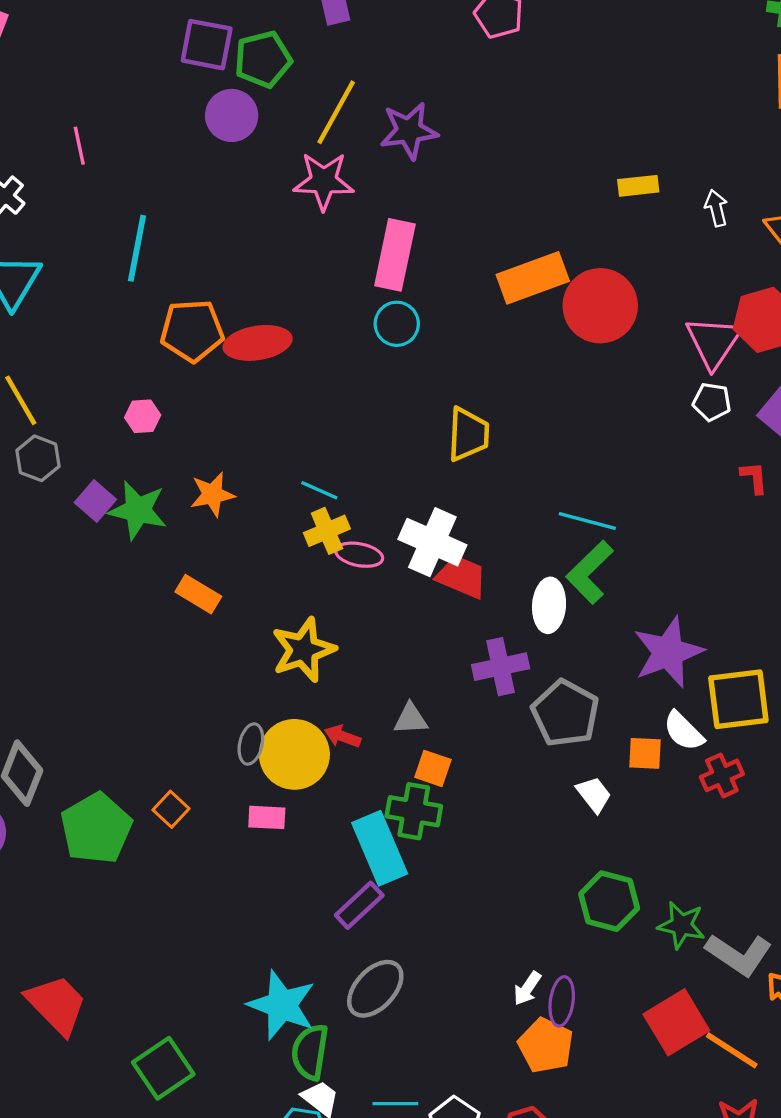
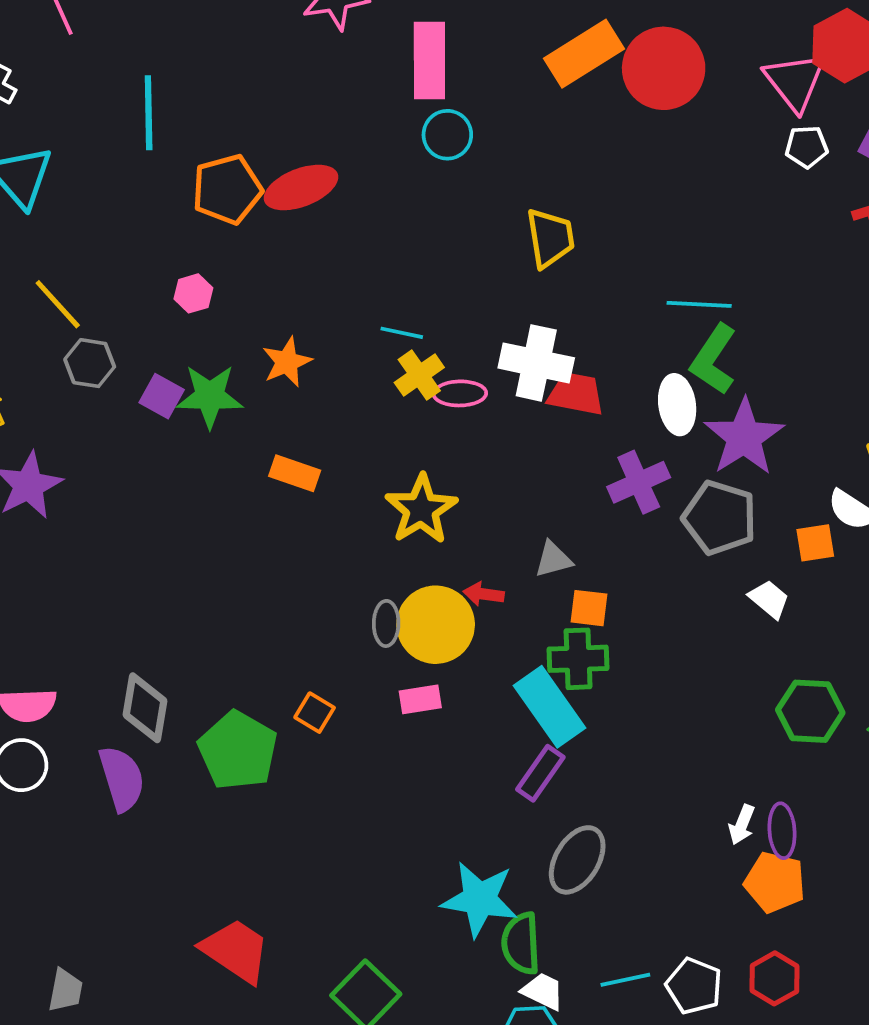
purple star: (668, 652) -> (744, 437), moved

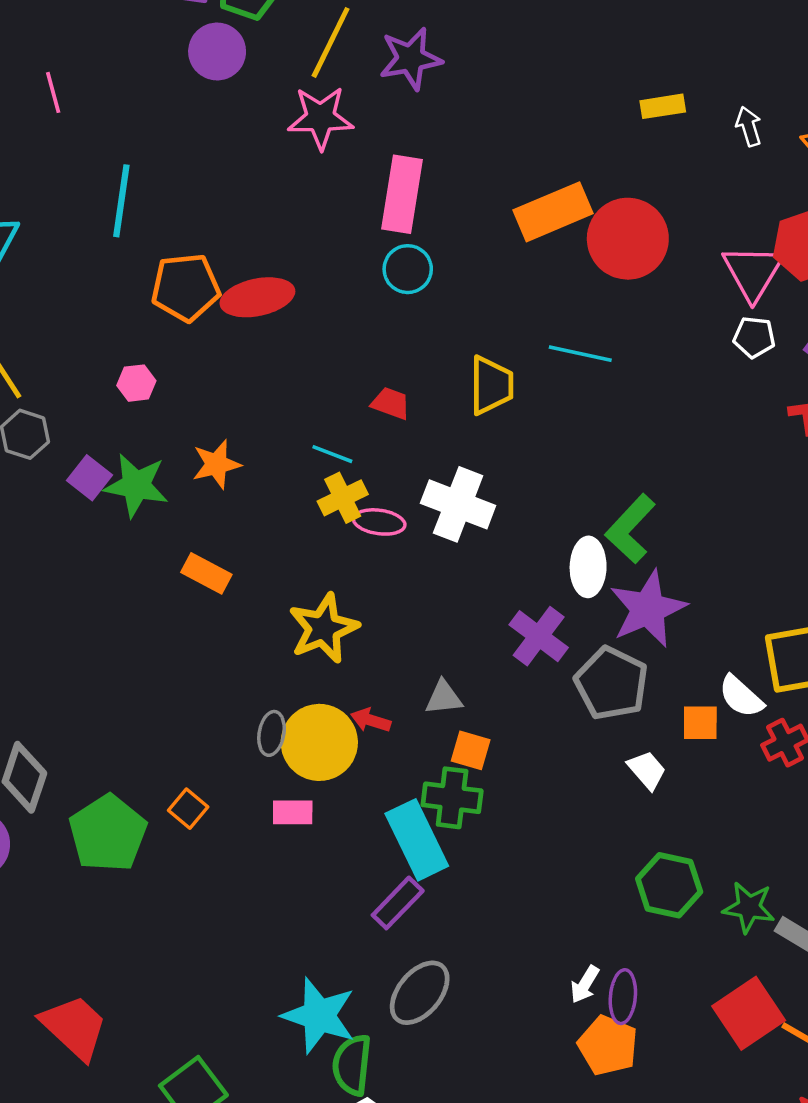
cyan line: (699, 304) -> (580, 354), moved
red trapezoid: (576, 394) -> (391, 403), moved, size x0.7
purple cross: (639, 482) -> (539, 636), turned -38

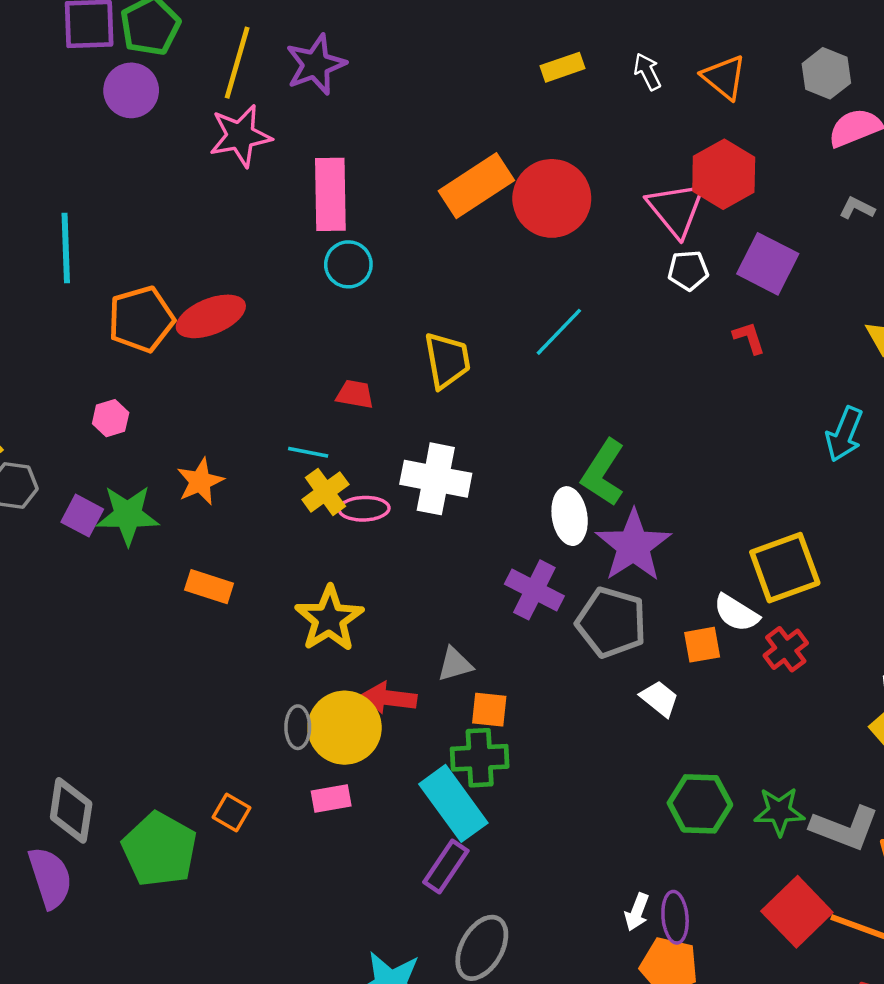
cyan line: (580, 354) -> (559, 332), moved, turned -48
red arrow: (371, 720) -> (389, 698), size x1.4

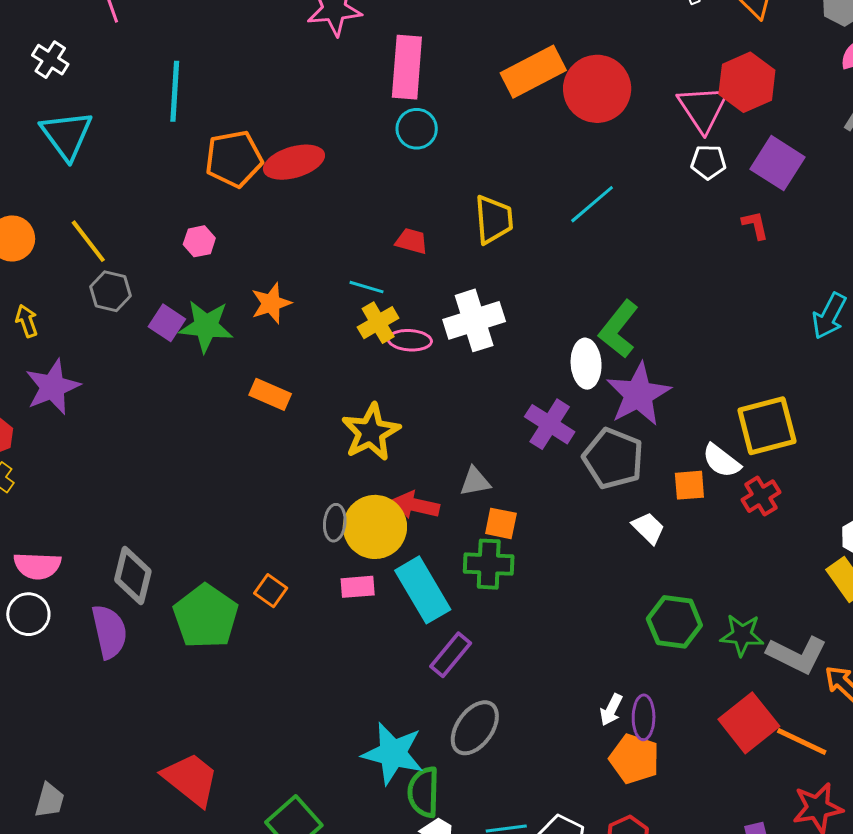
white cross: (436, 479) -> (474, 320), turned -34
cyan rectangle: (453, 803) -> (423, 590), moved

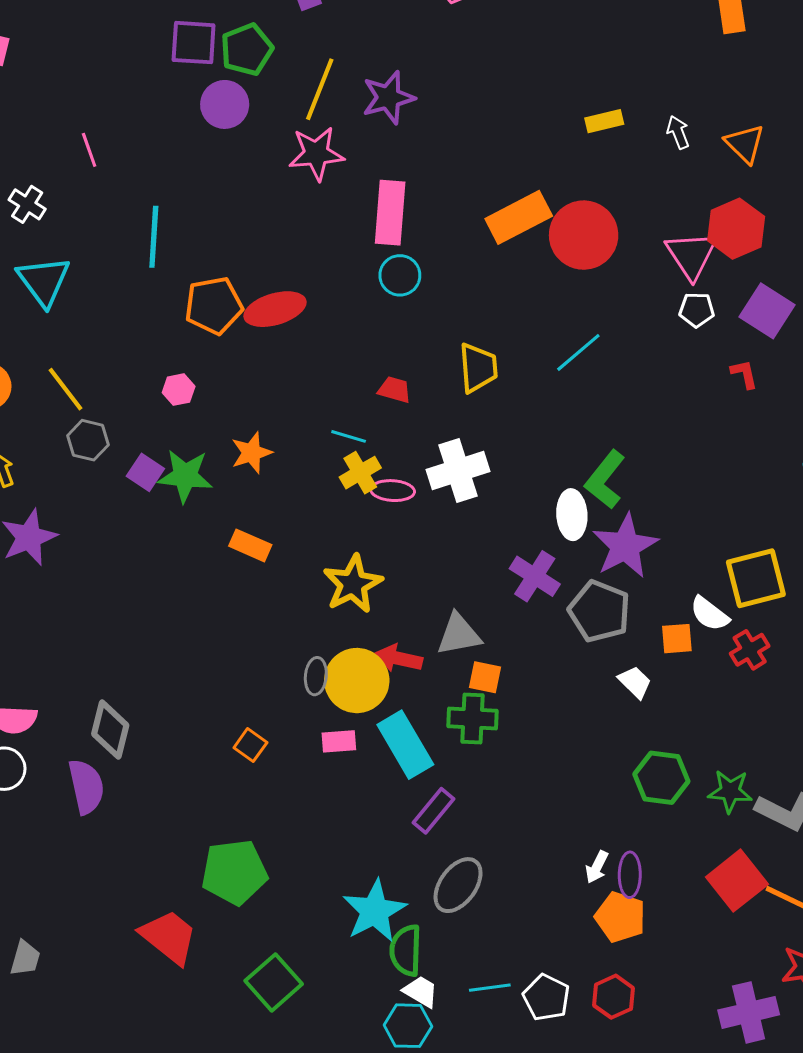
gray triangle: (475, 482) -> (459, 634), size x1.4
green pentagon: (206, 616) -> (234, 872), moved, turned 30
cyan star: (393, 753) -> (375, 911), turned 30

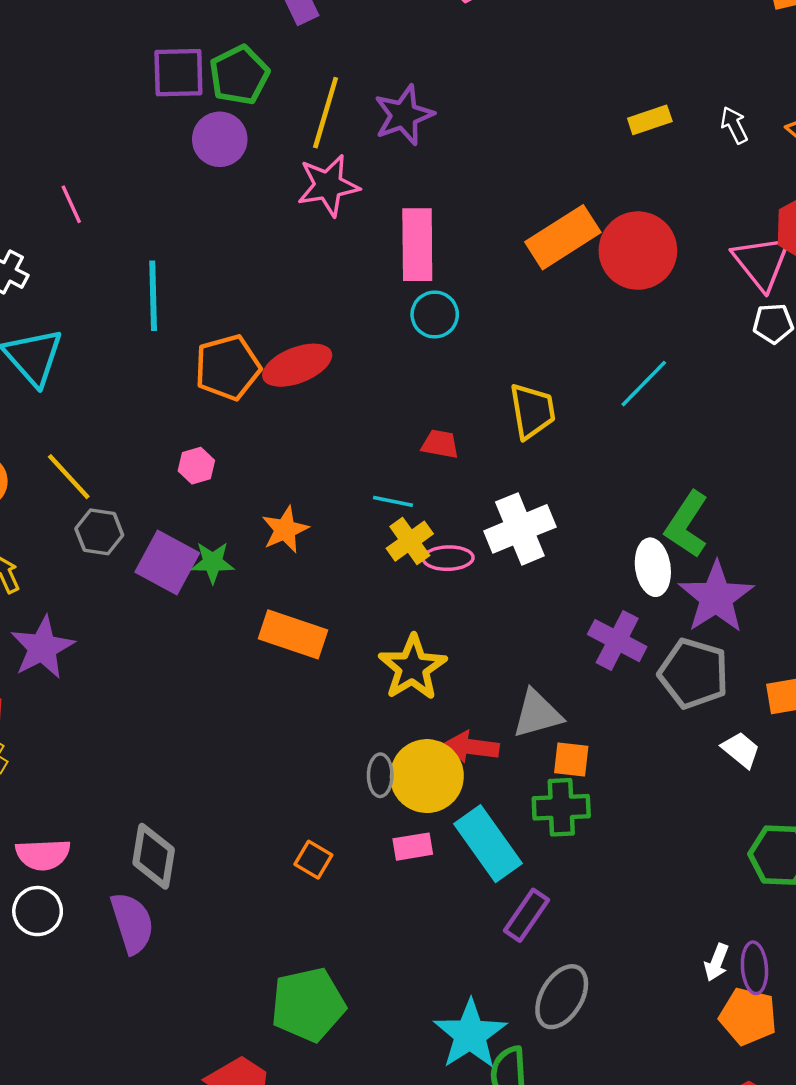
purple square: (145, 472) -> (167, 563), size x1.5
green star: (185, 476) -> (213, 562), size x0.7
orange rectangle: (250, 545) -> (293, 634), size x1.4

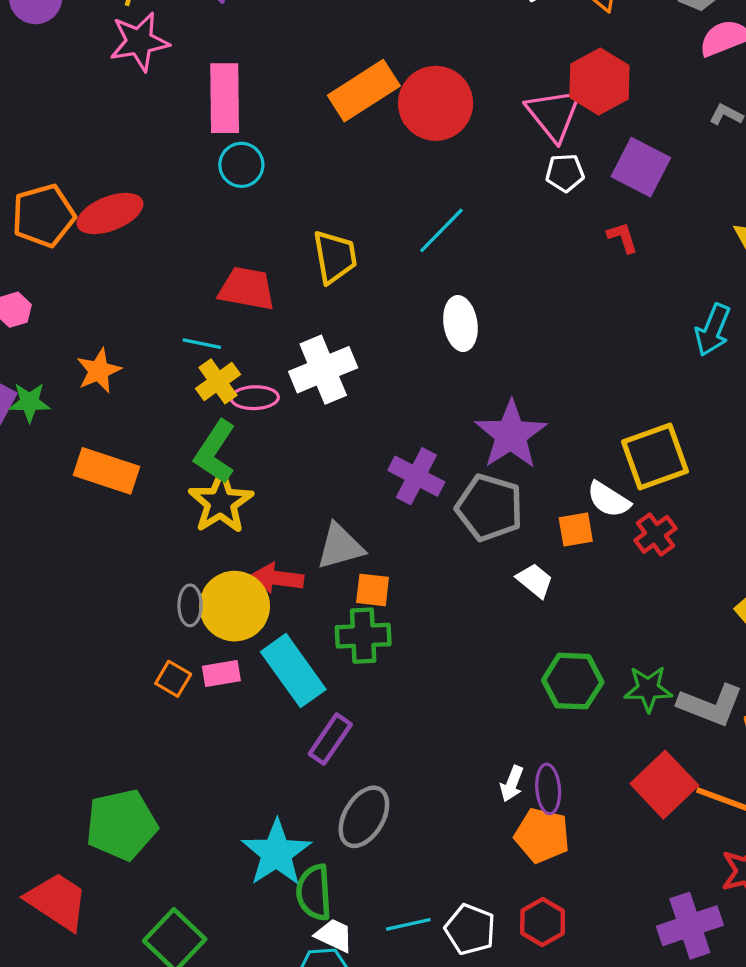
red trapezoid: (440, 444) -> (247, 289), size x1.6
green L-shape: (687, 524) -> (215, 452), moved
white ellipse: (653, 567) -> (460, 324), moved
orange square: (313, 860) -> (173, 679), moved

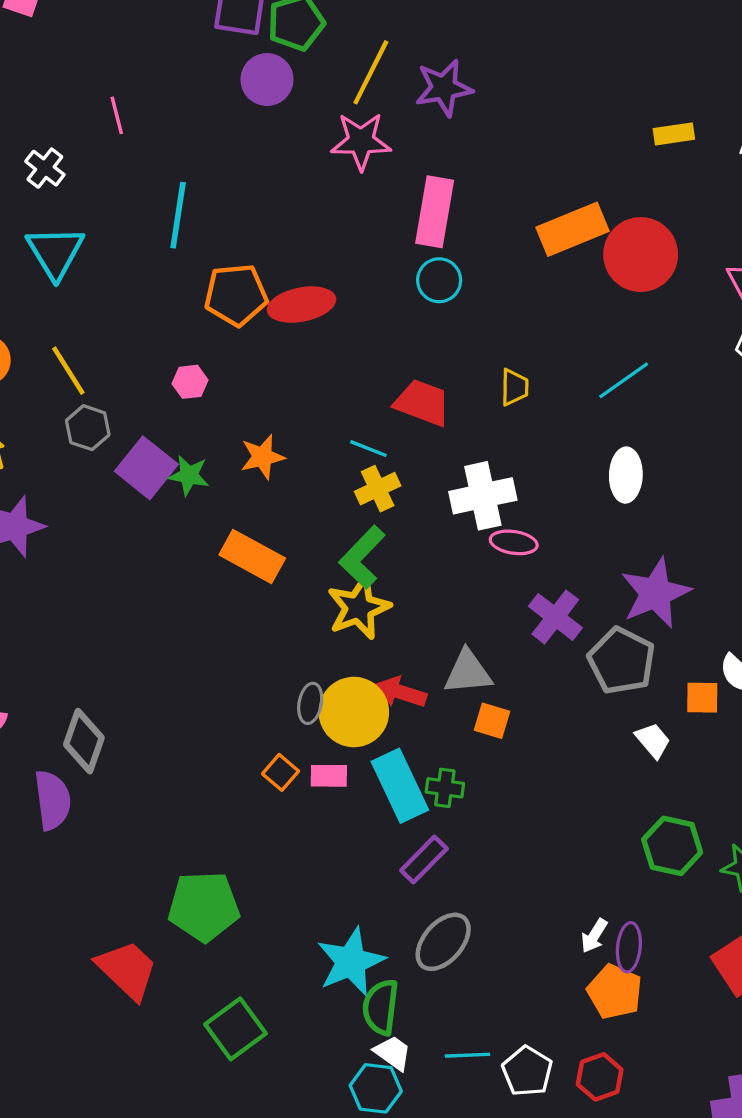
yellow trapezoid: (335, 257) -> (514, 387), size x0.7
pink ellipse: (255, 398) -> (514, 542), moved
green cross: (363, 636) -> (445, 788), moved, size x0.7

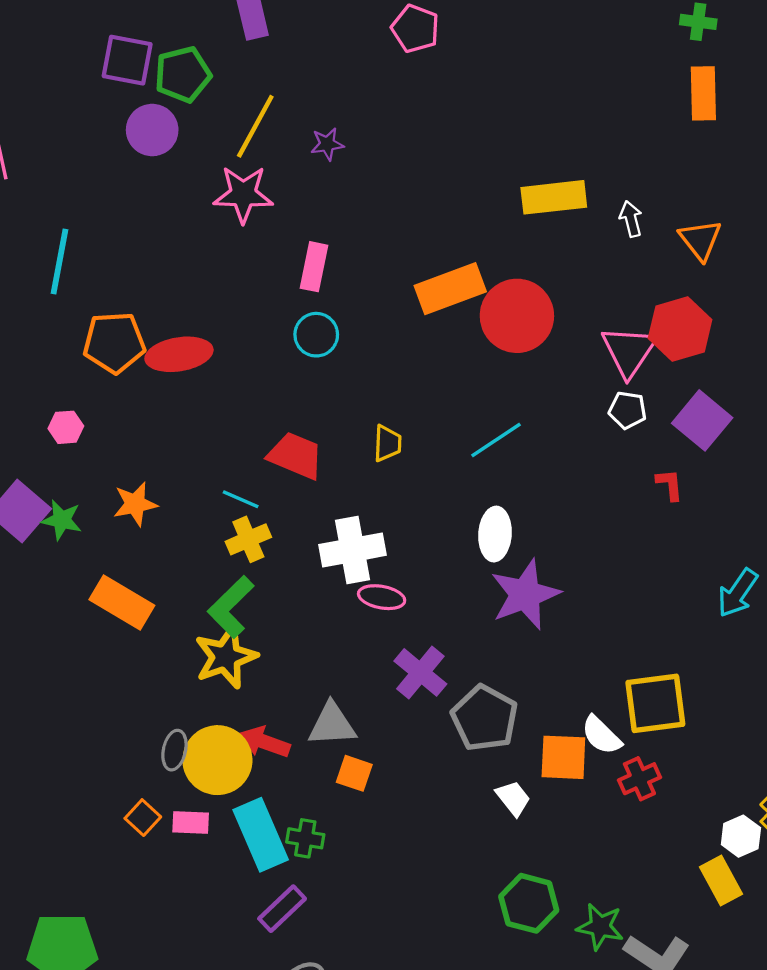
purple star: (444, 88) -> (327, 144), size x0.6
yellow rectangle: (674, 134) -> (554, 197), size x1.6
pink rectangle: (435, 212) -> (314, 267), size x0.7
purple star: (655, 593) -> (525, 594), moved
orange square: (702, 698) -> (563, 757), size x1.4

